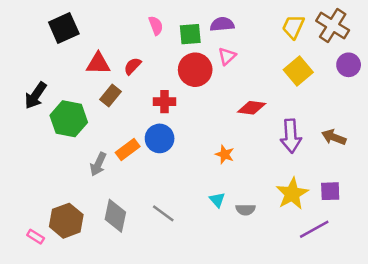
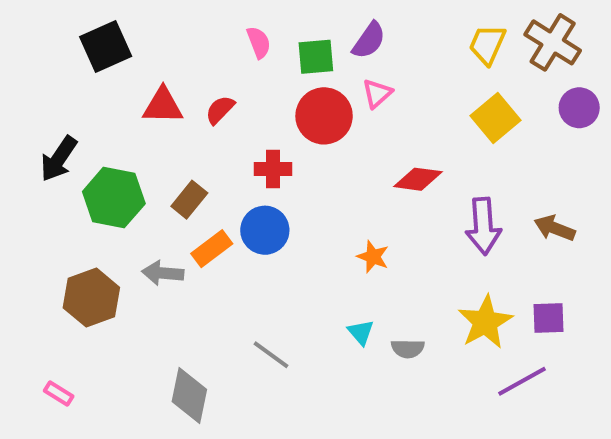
purple semicircle: (222, 24) -> (369, 40), turned 130
brown rectangle: (110, 95) -> (189, 200), moved
gray arrow: (98, 164) -> (163, 273), turned 70
gray diamond: (115, 216) -> (189, 396), moved
brown hexagon: (66, 221) -> (91, 298), moved

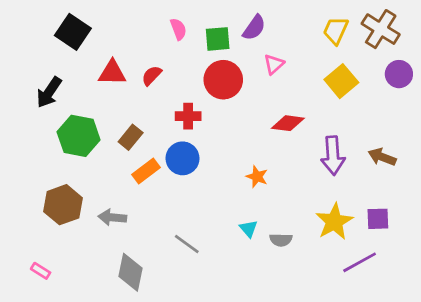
black square: (106, 47) -> (73, 32), turned -32
pink triangle: (377, 93) -> (274, 64), moved
black arrow: (59, 159) -> (49, 92), moved
gray arrow: (163, 273) -> (112, 217), moved

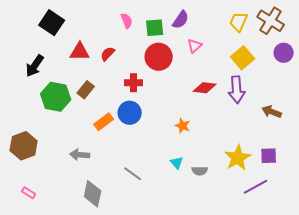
brown rectangle: (131, 137) -> (86, 90), moved
purple arrow: (333, 156) -> (237, 90), moved
brown hexagon: (63, 205) -> (24, 146), moved

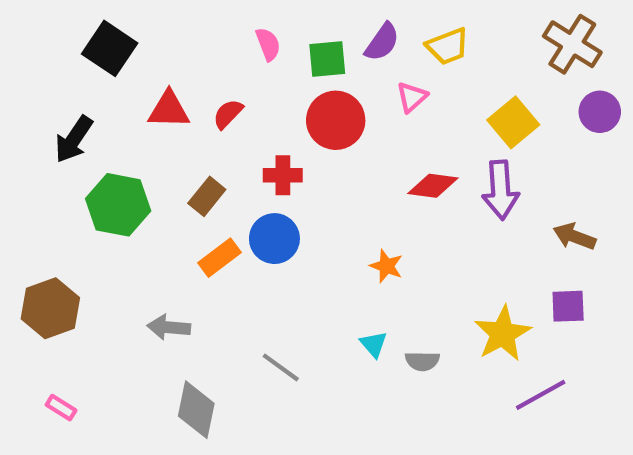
yellow trapezoid: (239, 22) -> (448, 46), moved, turned -135
brown rectangle: (86, 90) -> (207, 196), moved
purple square: (269, 156) -> (568, 306), moved

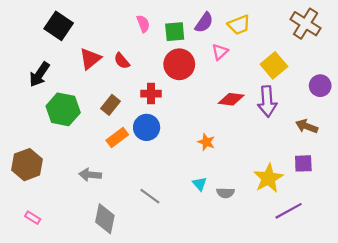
red triangle: (169, 110) -> (90, 59), turned -40
purple circle: (600, 112) -> (320, 86), moved
red semicircle: (228, 114) -> (122, 61), turned -84

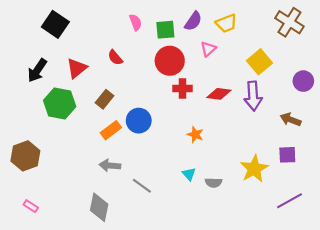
red triangle: (90, 59) -> (77, 68), moved
red cross: (151, 94) -> (183, 89), moved
gray arrow: (90, 175) -> (110, 165), moved
purple line: (289, 211) -> (289, 201), moved

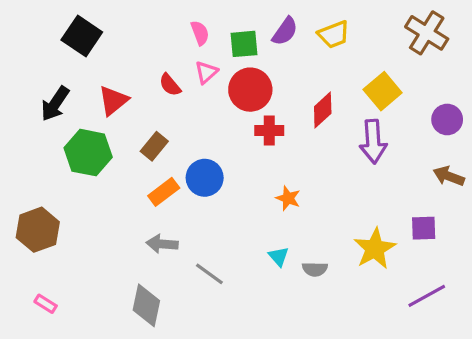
pink triangle: (208, 49) -> (206, 72), moved
red diamond: (219, 94) -> (323, 110), moved, turned -50
brown arrow: (291, 120) -> (449, 176), moved

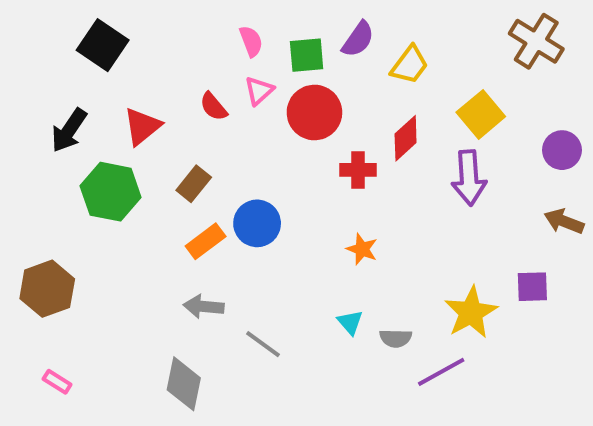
yellow trapezoid: (334, 34) -> (410, 65), moved, turned -32
red cross: (269, 131) -> (358, 170), moved
purple line: (427, 296) -> (441, 372), moved

